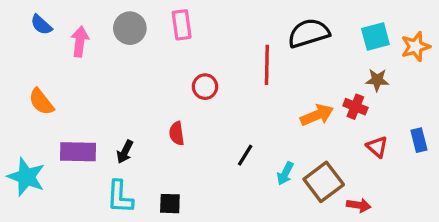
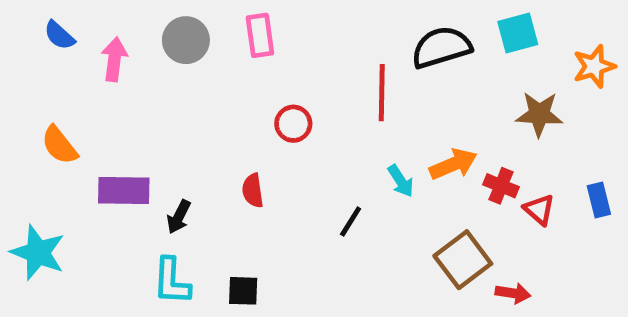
cyan square: (375, 36) -> (518, 33), moved
brown star: (377, 80) -> (539, 114), size x1.4
red cross: (355, 107) -> (501, 186), moved
purple rectangle: (78, 152) -> (124, 191), moved
cyan arrow: (285, 174) -> (401, 181), moved, turned -60

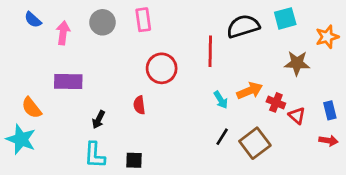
red circle: (293, 124) -> (162, 68), size x1.5
orange semicircle: (59, 145) -> (32, 108), moved
purple rectangle: (124, 191) -> (68, 81), moved
black line: (351, 222) -> (222, 137), moved
red arrow: (513, 293) -> (328, 141), moved

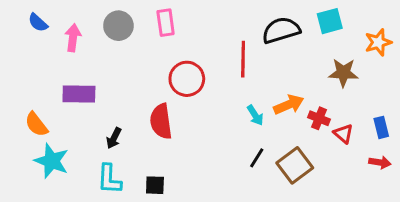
red semicircle: (139, 105) -> (161, 121), size x1.6
cyan star: (21, 139) -> (52, 161), moved

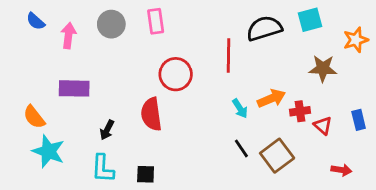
red cross: (319, 118) -> (300, 111), turned -30
black line: (257, 158) -> (241, 148), turned -66
red arrow: (380, 162) -> (341, 170), moved

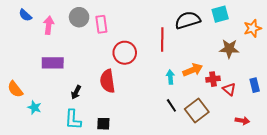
pink rectangle: (156, 21) -> (101, 24), moved
cyan arrow: (240, 108) -> (170, 77), turned -152
orange semicircle: (34, 117) -> (15, 89), moved
cyan star: (48, 151) -> (34, 107), size x0.6

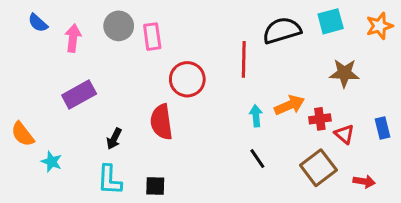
orange star: (253, 28) -> (379, 26), moved
purple rectangle: (53, 63) -> (79, 95), turned -30
brown square: (197, 111) -> (318, 168), moved

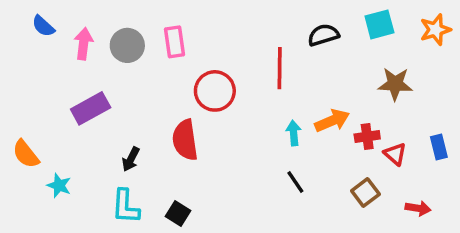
gray circle: (119, 26) -> (127, 45), moved
black semicircle: (282, 30) -> (323, 35), size x0.7
brown square: (318, 168) -> (365, 193), size x0.7
black square: (155, 186) -> (178, 214), turned 30

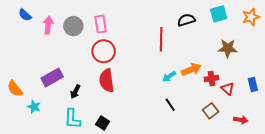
red circle: (215, 91) -> (104, 51), moved
purple rectangle: (91, 108) -> (52, 78), moved
cyan arrow: (294, 133) -> (169, 76), turned -120

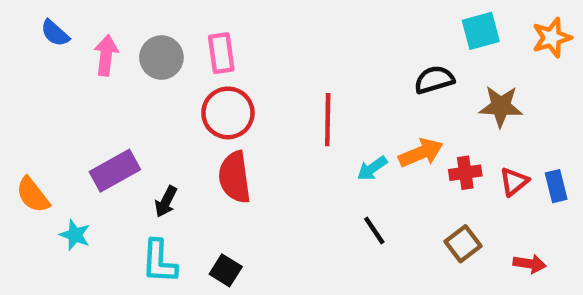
black semicircle: (186, 20) -> (434, 80), moved
red line: (161, 39) -> (328, 120), moved
red triangle: (228, 89) -> (514, 182), moved, turned 40

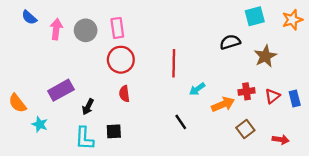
brown star: (501, 106) -> (265, 56), turned -30
orange arrow: (421, 153) -> (223, 104), moved
red semicircle: (235, 177) -> (124, 94), size x0.6
black line: (374, 230) -> (181, 122), moved
black square: (226, 270) -> (114, 131), moved, turned -35

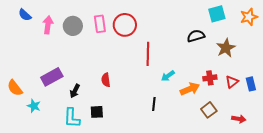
red circle: (121, 60) -> (125, 25), moved
black line: (181, 122) -> (154, 104), turned 40

